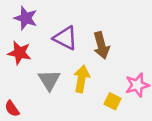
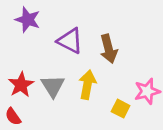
red star: (19, 53) -> (21, 85), moved, turned 30

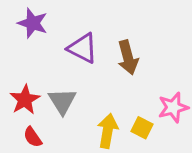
yellow arrow: (87, 85) -> (108, 131), moved
red semicircle: (13, 117) -> (33, 137), moved

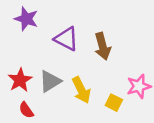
gray triangle: (62, 101) -> (50, 81), turned 30
yellow arrow: (108, 131) -> (81, 90), moved, turned 144

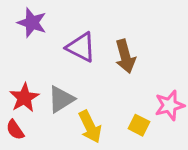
yellow arrow: (81, 90) -> (90, 127), moved
red semicircle: (26, 110) -> (15, 130), moved

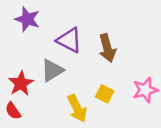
gray triangle: (61, 99) -> (52, 70), moved
yellow square: (139, 125) -> (105, 94), moved

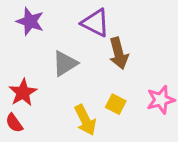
purple triangle: (69, 40) -> (95, 23), moved
gray triangle: (52, 70) -> (65, 63), moved

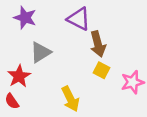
gray triangle: (65, 63) -> (41, 52), moved
yellow square: (116, 104) -> (101, 70), moved

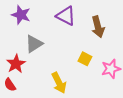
brown arrow: (98, 44) -> (98, 27), moved

